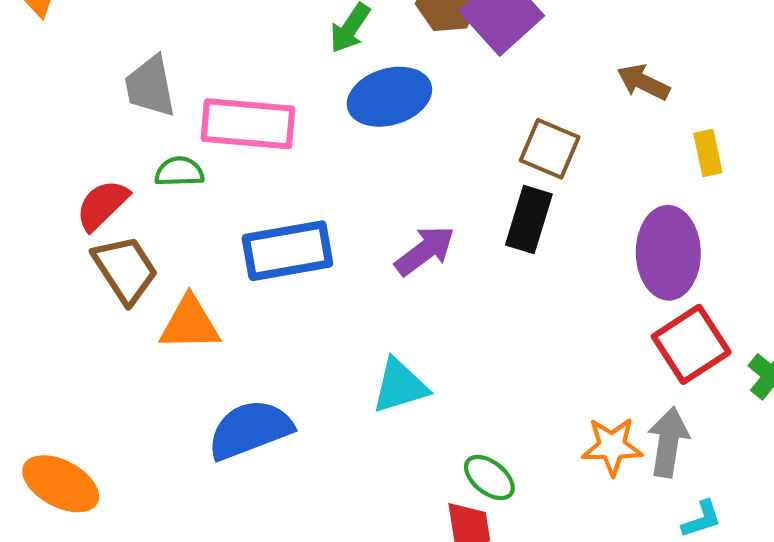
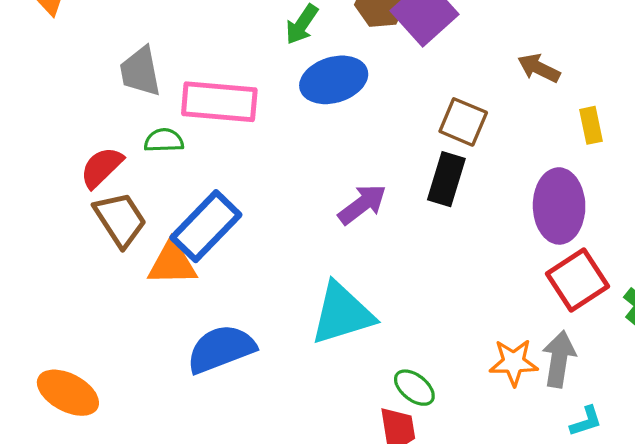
blue rectangle: (287, 251) -> (206, 226), moved, turned -36
cyan triangle: (400, 386) -> (342, 314), size x1.4

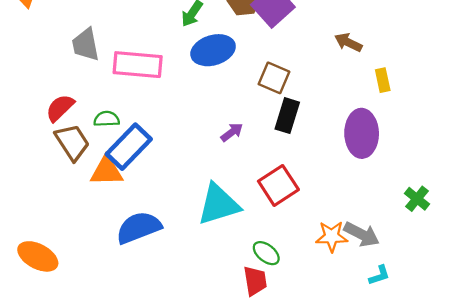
brown square: (463, 122) -> (274, 78), moved
green semicircle: (164, 140) -> (107, 119), moved
purple arrow: (362, 204) -> (232, 132), size x0.7
red square: (578, 280) -> (278, 185), moved
gray arrow: (559, 359) -> (362, 234), turned 108

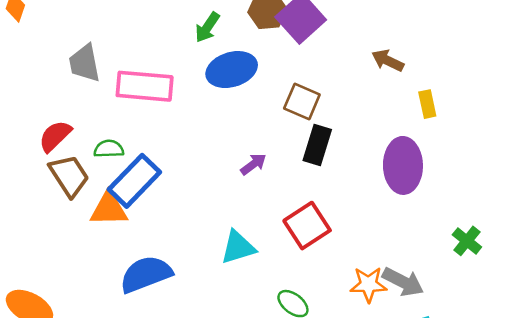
cyan triangle: (219, 204) -> (238, 247), size x0.7

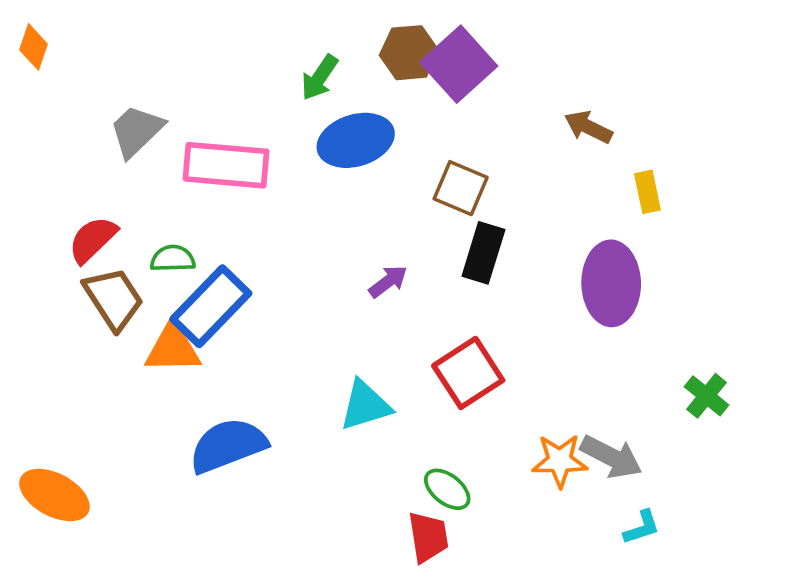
gray trapezoid: (84, 63) -> (136, 131), turned 57

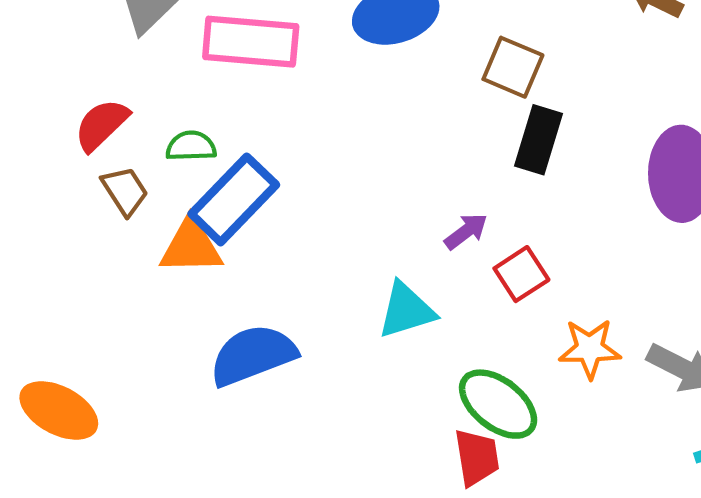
purple arrow: (388, 281) -> (466, 231), moved
brown trapezoid: (114, 299) -> (125, 191), size x0.7
red square: (468, 373) -> (521, 274), size x0.7
orange star: (560, 461) -> (590, 349), moved
green ellipse: (447, 489) -> (498, 404), size x1.5

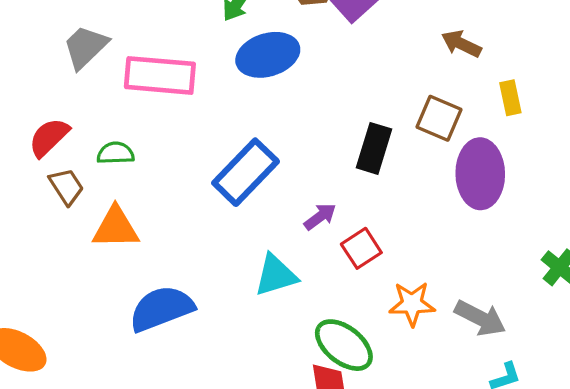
brown square: (513, 67) -> (439, 118), moved
blue rectangle: (234, 199) -> (246, 172), moved

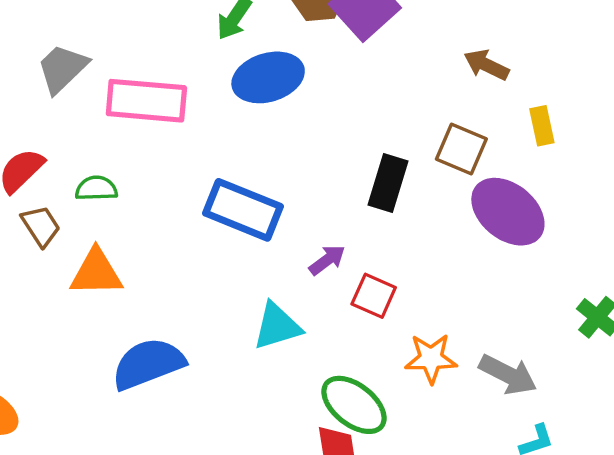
blue rectangle: (246, 172) -> (243, 210), turned 68
purple ellipse: (480, 174) -> (508, 212), turned -50
red square: (361, 248) -> (374, 296), turned -33

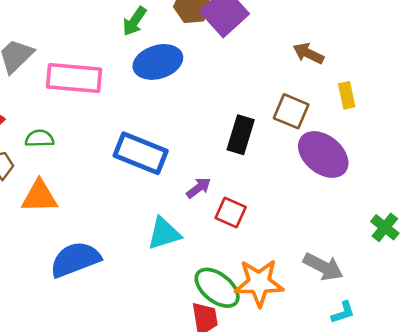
orange star: (431, 358) -> (259, 283), moved, size x1.4

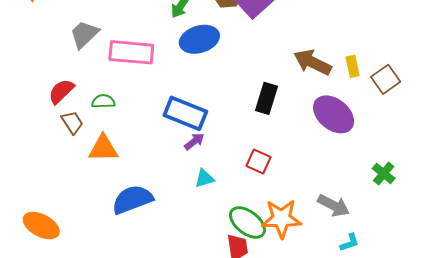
brown arrow: (308, 53) -> (313, 62), moved, size x1.5
brown square: (291, 111) -> (386, 79), moved, turned 32
purple arrow: (199, 188) -> (194, 141), moved
cyan triangle: (164, 233) -> (204, 178), size x0.7

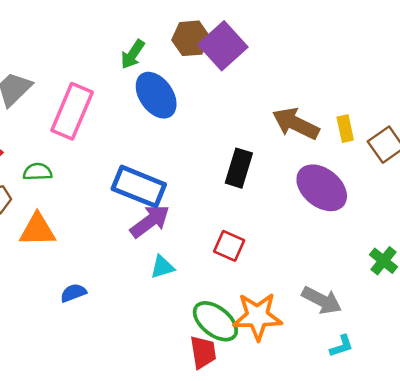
blue ellipse: (199, 39) -> (156, 95), turned 72
pink rectangle: (131, 52) -> (72, 111), turned -72
purple arrow: (194, 141) -> (150, 221), size x1.6
blue semicircle: (132, 199) -> (73, 293), size x0.5

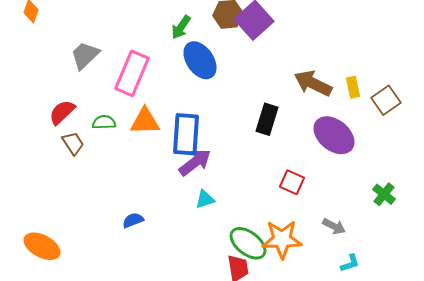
blue rectangle: (139, 187) -> (186, 134), turned 72
orange triangle: (38, 230) -> (145, 121), moved
red square: (229, 246) -> (292, 182), moved
gray arrow: (322, 300) -> (334, 226), size x0.7

